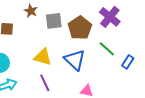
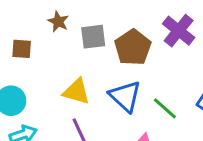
green line: (107, 49) -> (165, 108), moved

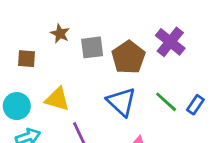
yellow triangle: (76, 92) -> (57, 99), moved
green line: (165, 108) -> (166, 102), moved

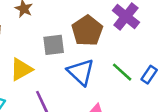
gray square: (92, 47) -> (54, 45), moved
yellow triangle: (57, 99) -> (21, 69), turned -45

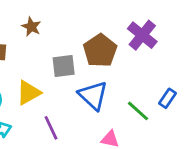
green line: (122, 72) -> (138, 111), moved

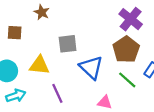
brown pentagon: (100, 51) -> (126, 49), moved
yellow triangle: (29, 93) -> (39, 65), turned 35

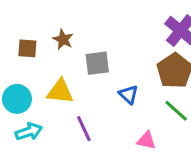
brown star: (42, 12) -> (63, 39), moved
blue triangle: (91, 68) -> (128, 94), size x0.6

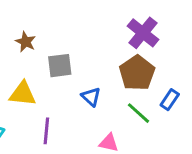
purple line: (84, 129) -> (46, 131), turned 30

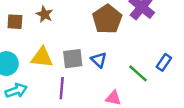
gray square: (60, 66) -> (73, 59), moved
brown pentagon: (137, 73) -> (107, 19), moved

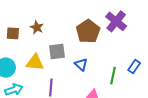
gray square: (73, 59) -> (57, 51), moved
green line: (138, 73) -> (113, 76), turned 60

